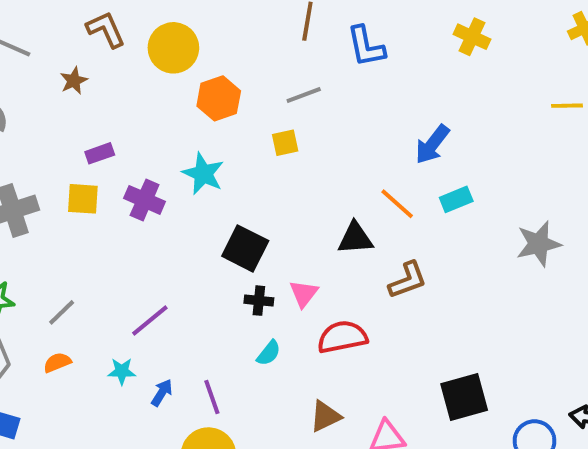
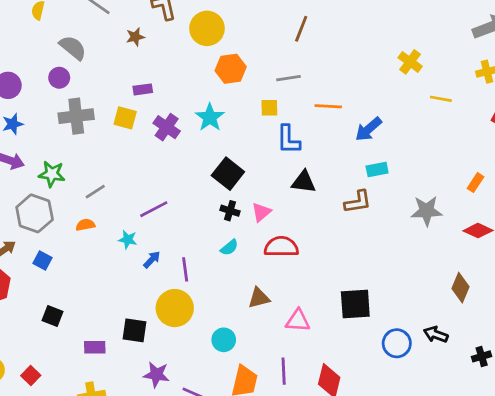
blue L-shape: (366, 46) -> (288, 140), moved
yellow line: (567, 106) -> (441, 99), moved
orange line: (397, 204) -> (328, 106), moved, turned -50
brown L-shape: (408, 280) -> (358, 202), moved

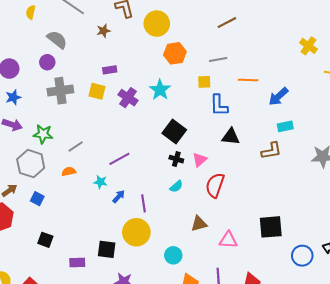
brown line: (301, 29) -> (227, 23), turned 42
red semicircle: (281, 247) -> (215, 185), turned -70

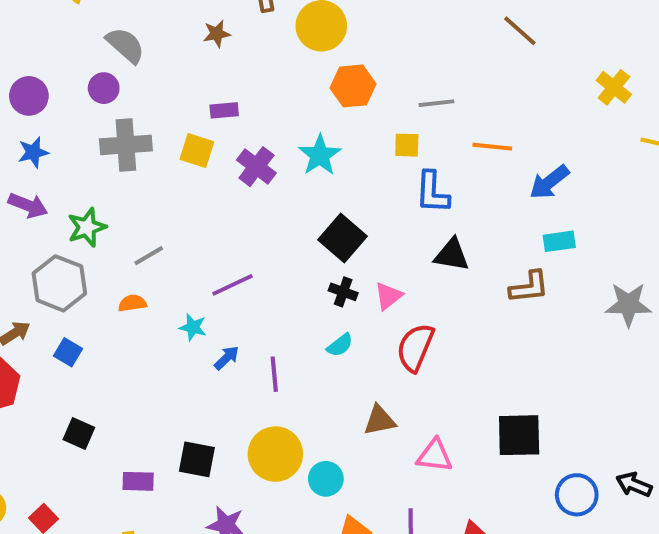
brown line: (227, 23) -> (520, 31), moved, turned 66
green star: (43, 134) -> (87, 227), turned -30
yellow circle: (136, 232) -> (275, 454), moved

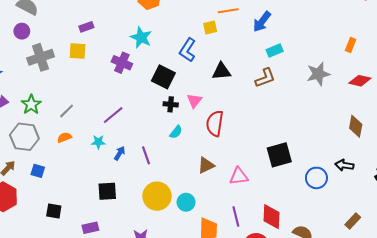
yellow square: (407, 145) -> (210, 27), moved
purple cross: (256, 167) -> (122, 63), moved
blue L-shape: (432, 192) -> (188, 50), moved, turned 45
black square: (197, 459) -> (107, 191), moved

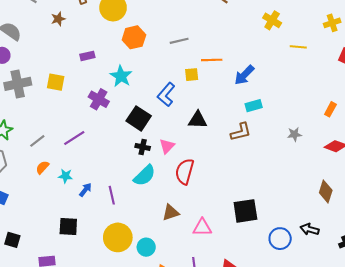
purple rectangle: (86, 27) -> (87, 56), moved
gray star: (318, 74) -> (294, 134), size x0.6
purple line: (113, 115) -> (74, 138), moved
cyan semicircle: (176, 132) -> (145, 175), size x1.6
orange semicircle: (64, 137) -> (42, 167), moved, turned -32

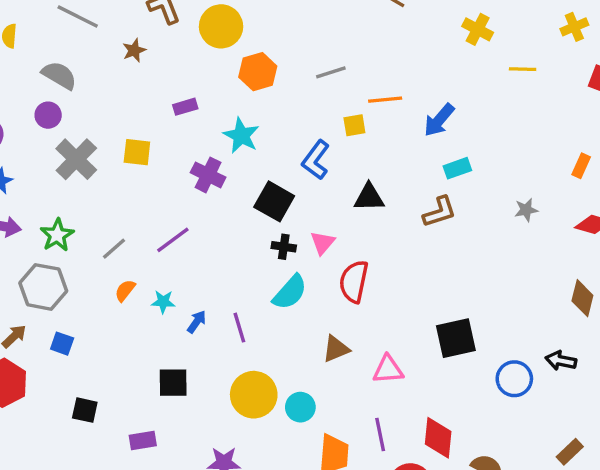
gray cross: (18, 84) -> (76, 159), turned -30

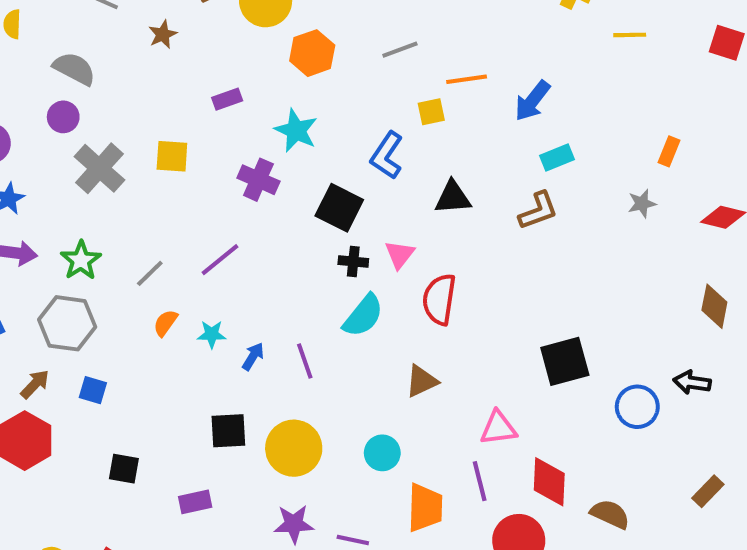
orange rectangle: (581, 166) -> (669, 151), moved
pink triangle: (388, 369) -> (498, 428), moved
yellow circle: (254, 395) -> (294, 448), moved

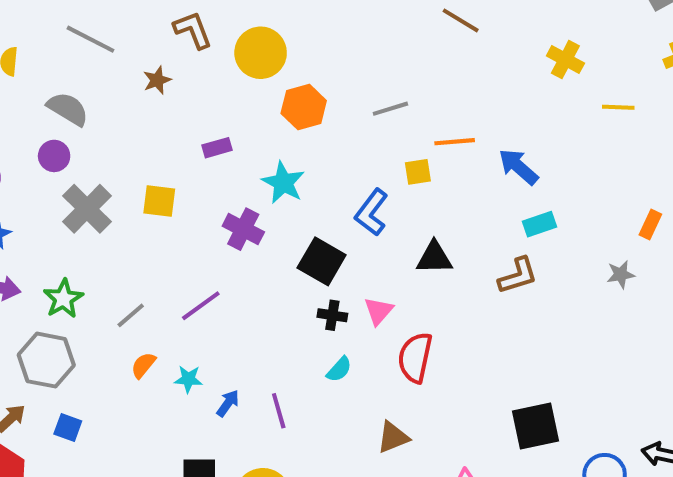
blue arrow: (532, 101) -> (518, 167), turned 90
cyan semicircle: (363, 316) -> (339, 369), size x0.6

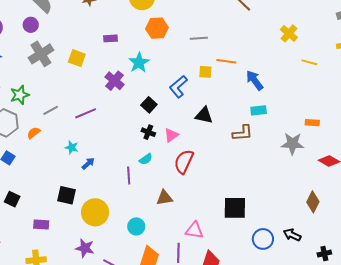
orange rectangle: (650, 225) -> (312, 123), turned 56
black square: (322, 261) -> (149, 105), size x0.7
gray star: (621, 274) -> (292, 144), size x1.6
orange semicircle: (143, 365) -> (34, 133), moved
purple line: (279, 411) -> (129, 175), moved

